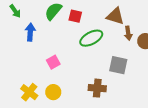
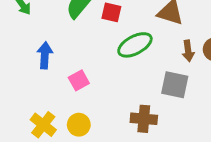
blue arrow: (30, 32) -> (45, 55), moved
brown arrow: (128, 33) -> (188, 51), moved

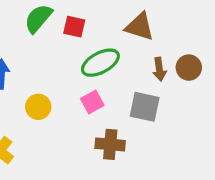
pink square: (79, 80) -> (92, 102), moved
yellow circle: (79, 125) -> (38, 107), moved

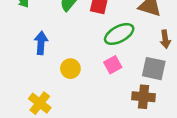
brown cross: (110, 144) -> (143, 97), moved

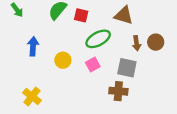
yellow circle: (70, 69) -> (63, 60), moved

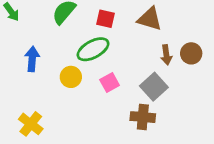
red square: (81, 15) -> (105, 19), moved
green ellipse: (98, 39) -> (93, 49), moved
gray square: (127, 68) -> (154, 87), turned 36

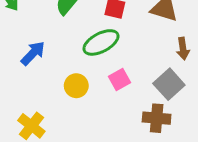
blue arrow: (32, 59) -> (33, 53), turned 40
yellow circle: (71, 77) -> (76, 86), moved

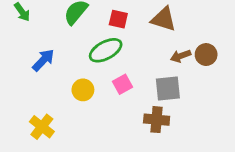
brown arrow: (183, 49) -> (181, 56), turned 78
gray square: (169, 84) -> (168, 88), turned 36

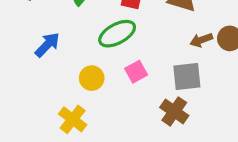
brown cross: (157, 120) -> (174, 111), turned 30
yellow cross: (42, 127) -> (73, 119), moved

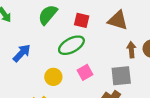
brown arrow: (201, 40) -> (131, 50), turned 105

